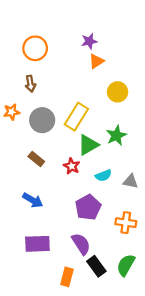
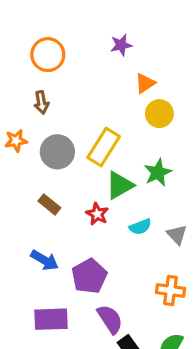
orange triangle: (96, 61) -> (145, 83), moved
gray triangle: (131, 181) -> (177, 235), turned 35
purple pentagon: (88, 207) -> (89, 276), moved

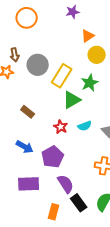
brown arrow: (41, 102) -> (15, 55), moved
gray circle: (57, 152) -> (38, 65), moved
green star: (158, 173) -> (90, 83), moved
red star: (97, 214) -> (61, 127), moved

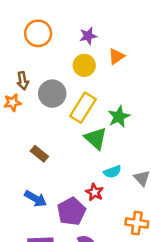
purple star: (73, 12) -> (88, 36), moved
yellow circle: (97, 55) -> (84, 65), moved
green triangle: (72, 100) -> (96, 138), turned -48
red star: (61, 127) -> (94, 192), moved

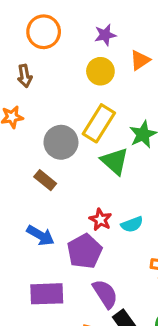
brown arrow: (23, 81) -> (25, 76), moved
gray circle: (52, 94) -> (61, 142), moved
cyan semicircle: (112, 172) -> (132, 224), moved
red star: (94, 192) -> (100, 220), moved

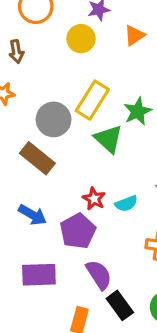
yellow circle: (100, 71) -> (81, 39), moved
brown rectangle: (45, 180) -> (37, 158), size x1.5

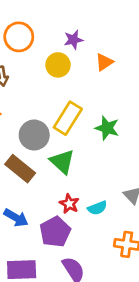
green star: (138, 111) -> (107, 128), turned -30
green triangle: (108, 139) -> (62, 162), moved

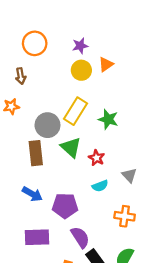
yellow circle: (58, 65) -> (81, 70), moved
brown rectangle: (20, 169) -> (36, 153), turned 45
red star: (69, 204) -> (97, 158), moved
purple pentagon: (55, 232) -> (65, 206), turned 30

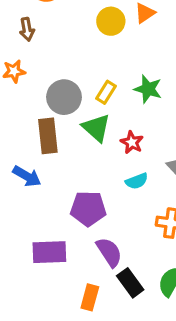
yellow rectangle: (76, 111) -> (106, 92), moved, size x0.6
blue arrow: (32, 194) -> (27, 176), moved

